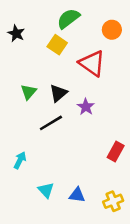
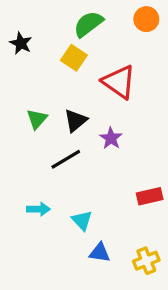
orange circle: (112, 30) -> (146, 19), moved
red rectangle: (116, 152) -> (150, 196), turned 48
cyan arrow: (20, 160) -> (38, 209), moved, turned 63
cyan triangle: (46, 190) -> (82, 220), moved

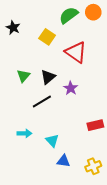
green semicircle: (88, 24) -> (69, 15), moved

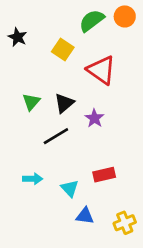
red rectangle: (95, 125) -> (104, 175), moved

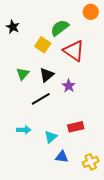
green semicircle: (92, 21) -> (60, 28), moved
yellow square: (63, 49) -> (43, 45), moved
cyan triangle: (70, 188) -> (51, 137), turned 32

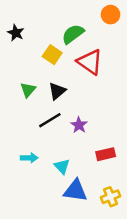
purple star: (69, 86) -> (79, 125), moved
red rectangle: (76, 127) -> (106, 154), moved
cyan triangle: (51, 137) -> (62, 166), turned -32
blue triangle: (62, 157) -> (75, 191), size x1.5

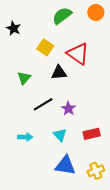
green semicircle: (73, 34) -> (62, 16), moved
black triangle: (57, 91) -> (59, 73), moved, turned 35
cyan triangle: (62, 166) -> (60, 135), moved

